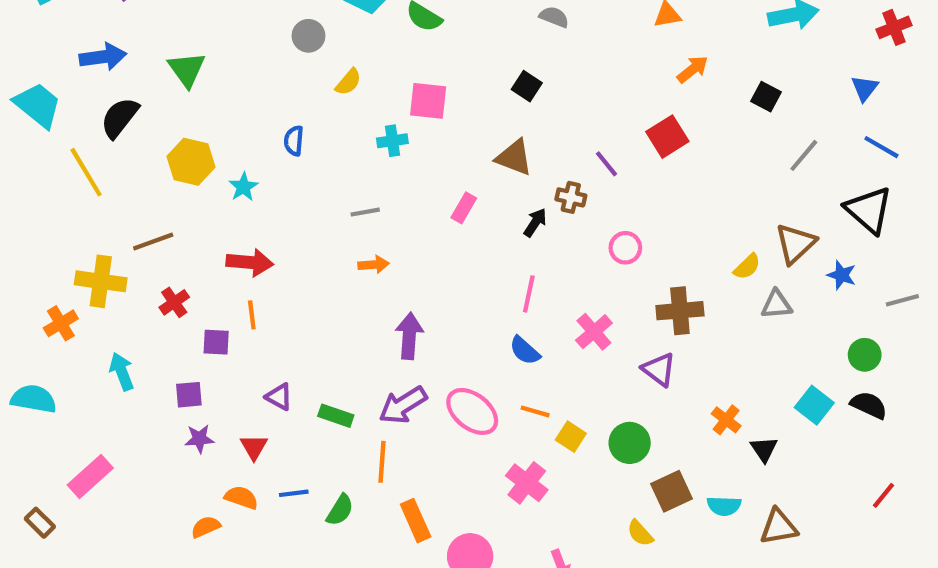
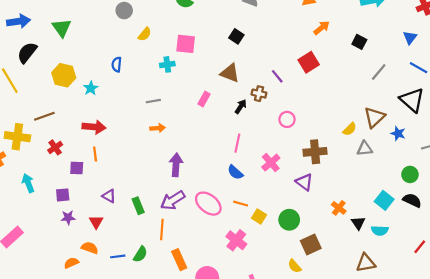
green rectangle: (336, 416) -> (138, 206), turned 49
blue line: (294, 493) -> (118, 256), moved
cyan semicircle: (724, 506) -> (380, 231), moved

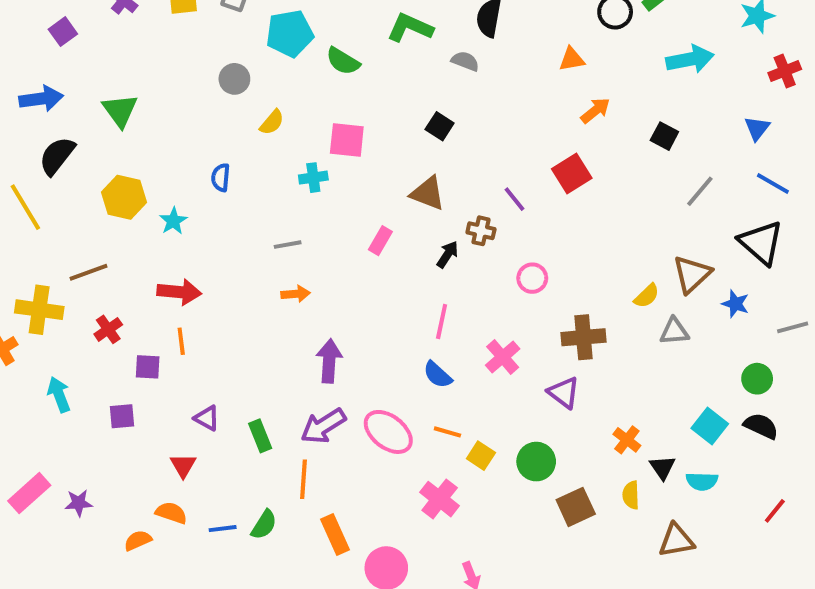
purple star: (68, 218) -> (79, 503), moved
yellow semicircle: (295, 266) -> (631, 495), moved, turned 40

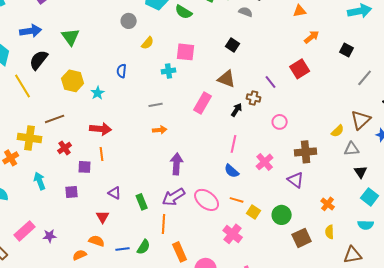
pink rectangle: (380, 241) -> (203, 103), size x1.5
black triangle: (662, 467) -> (361, 172), moved

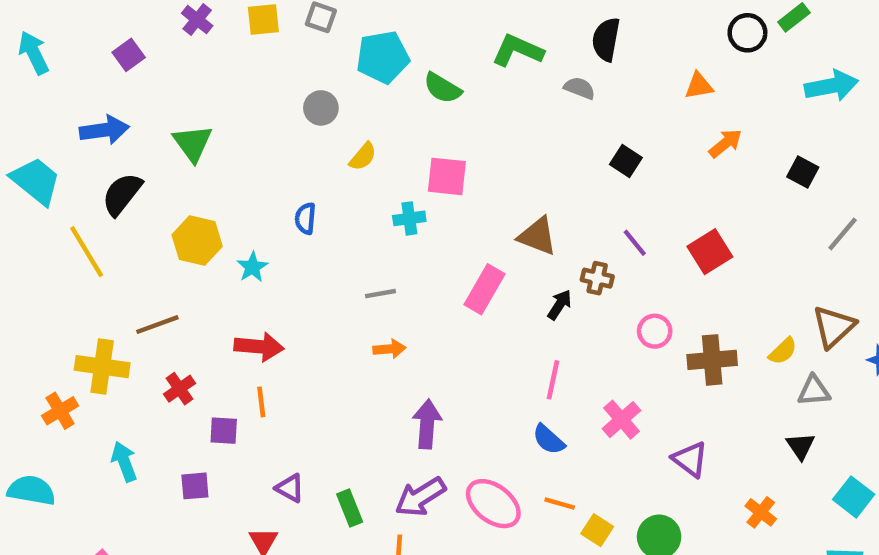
black square: (233, 45) -> (626, 161), moved
red square: (300, 69) -> (710, 252), moved
brown cross: (306, 152) -> (712, 360), moved
black triangle: (361, 172) -> (801, 446), moved

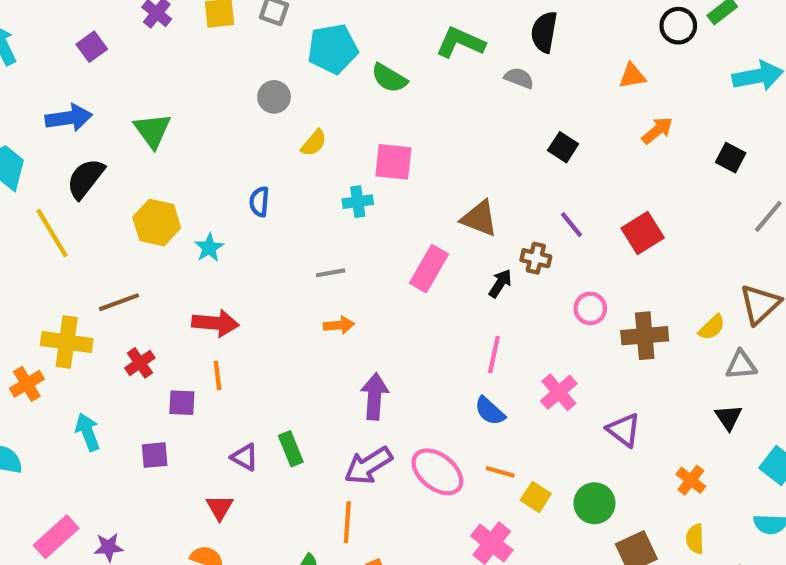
green rectangle: (350, 508) -> (291, 449), moved

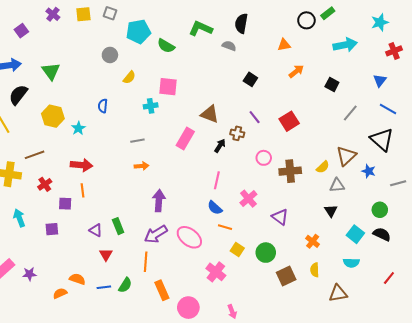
orange line: (500, 472) -> (225, 227), moved
red triangle: (220, 507) -> (106, 255), moved

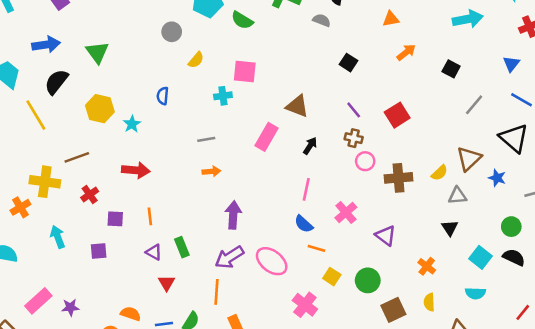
brown cross: (237, 133) -> (354, 138), moved
orange line: (82, 190) -> (150, 216), moved

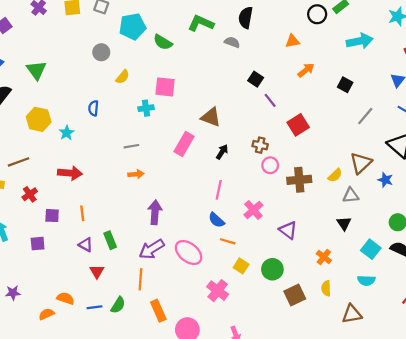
purple line: (354, 110) -> (270, 100), moved

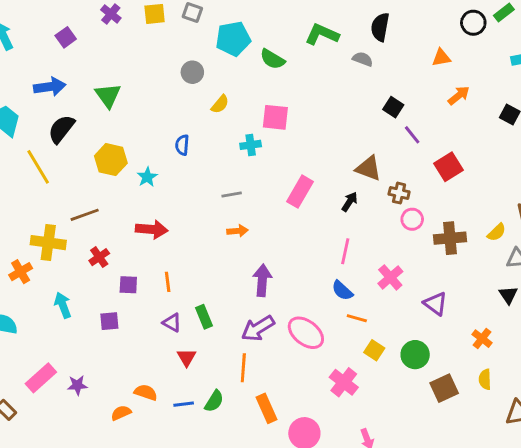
brown triangle: (211, 117) -> (368, 168), moved

